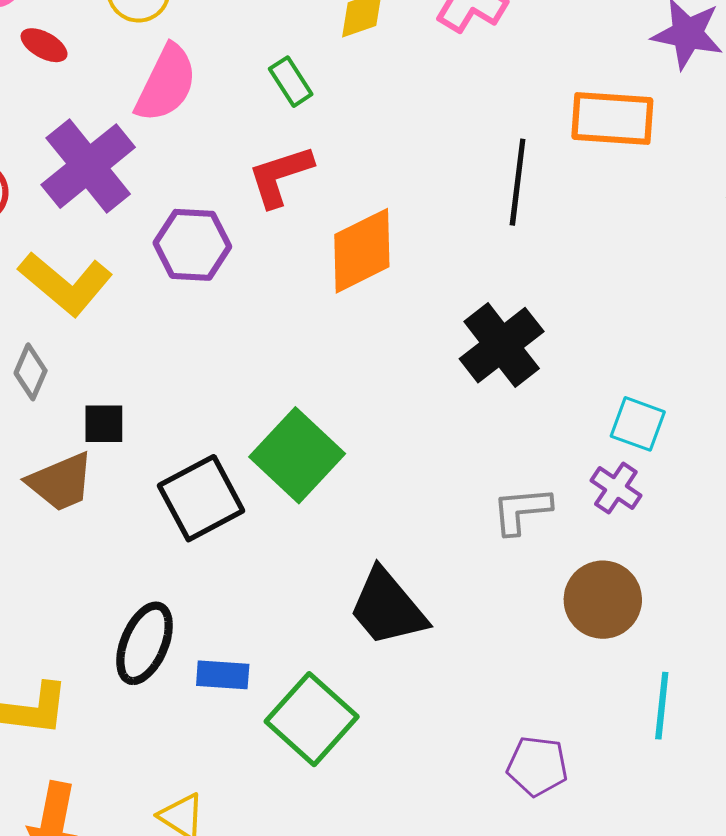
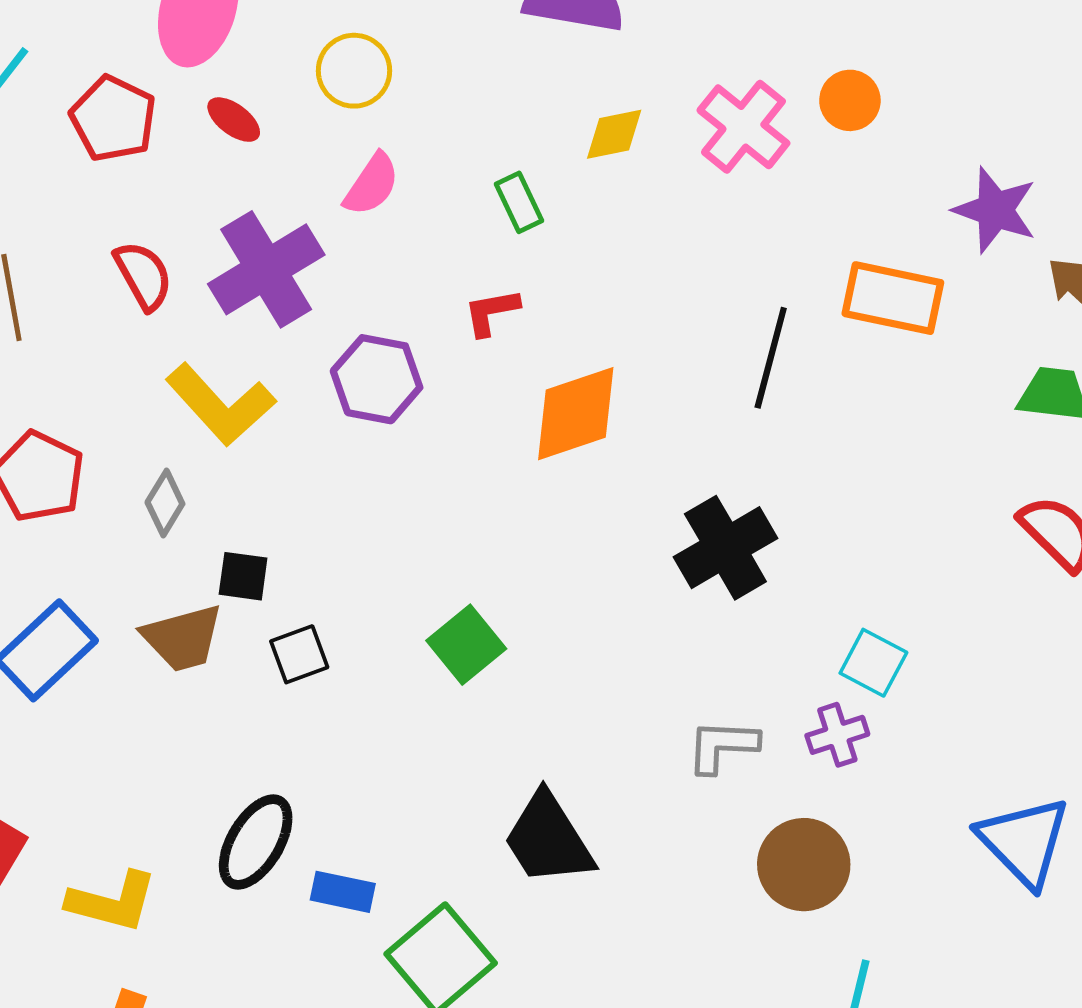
pink semicircle: (166, 83) -> (372, 184), size x0.7
red L-shape: (280, 176) -> (491, 312), size x0.7
green square: (297, 455) -> (466, 645), size x0.7
purple cross: (616, 488) -> (837, 735), turned 30
black square: (201, 498) -> (299, 654), moved, size x0.6

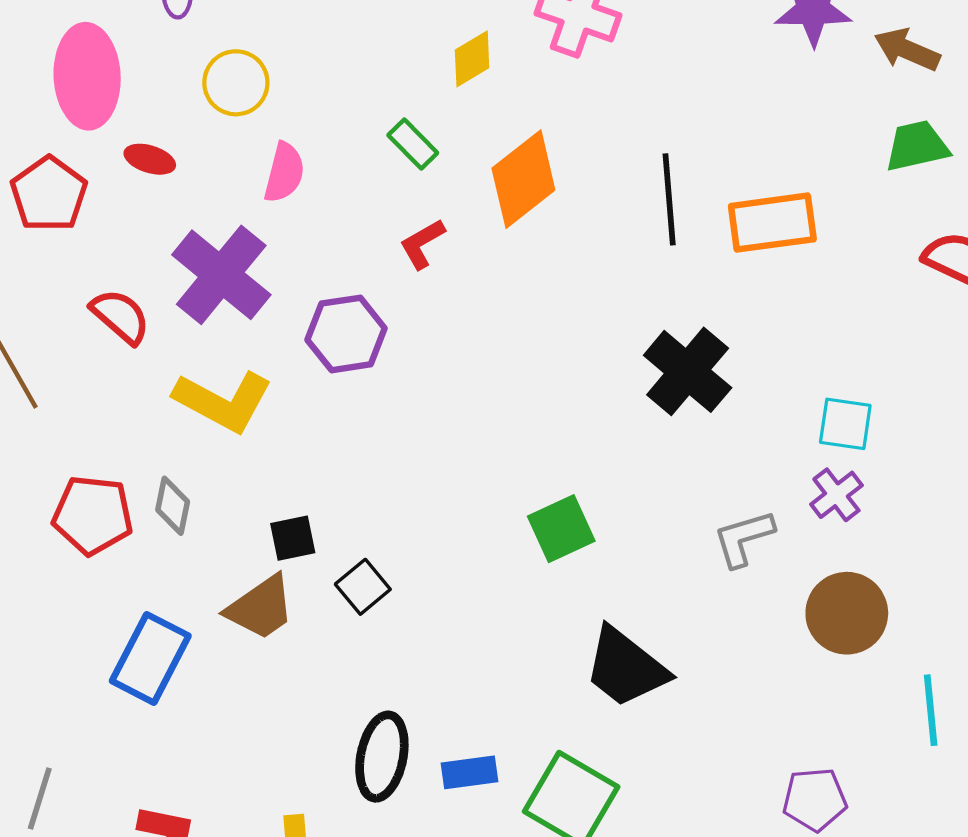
red pentagon: (113, 119) -> (49, 194), turned 30
orange rectangle: (893, 298) -> (772, 223), moved
orange diamond: (576, 414) -> (523, 179), moved
gray diamond: (165, 503) -> (173, 506), moved
green square: (466, 645) -> (561, 529), moved, turned 34

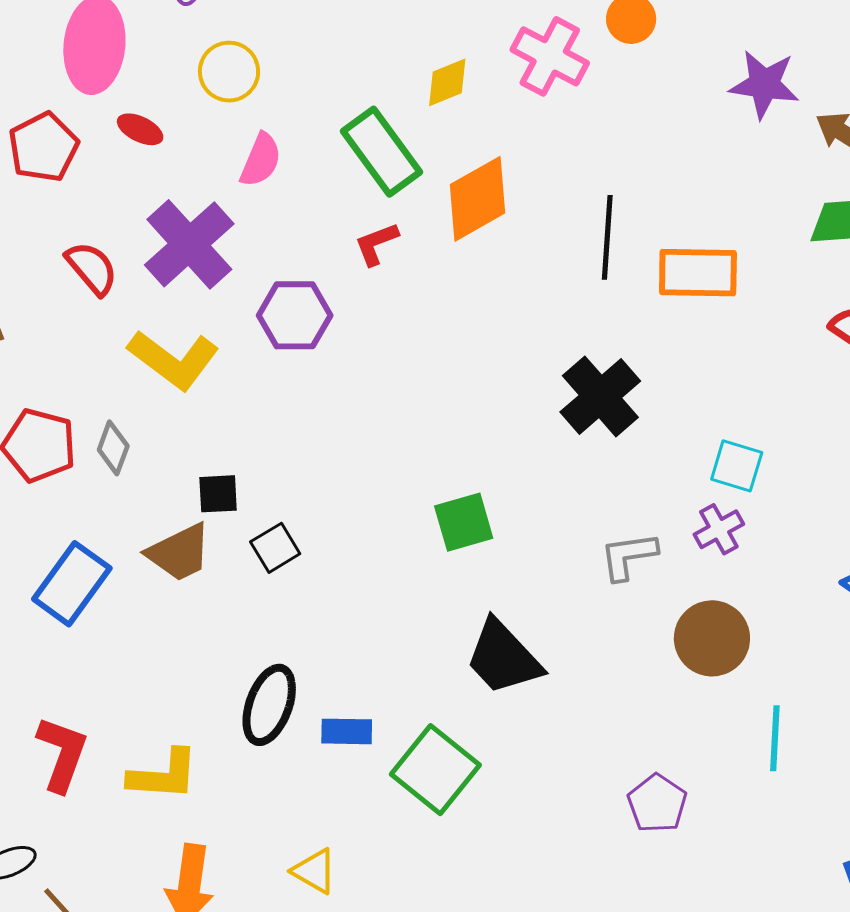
green rectangle: (413, 144) -> (382, 152), size x1.8
purple pentagon: (815, 799) -> (657, 803), turned 30

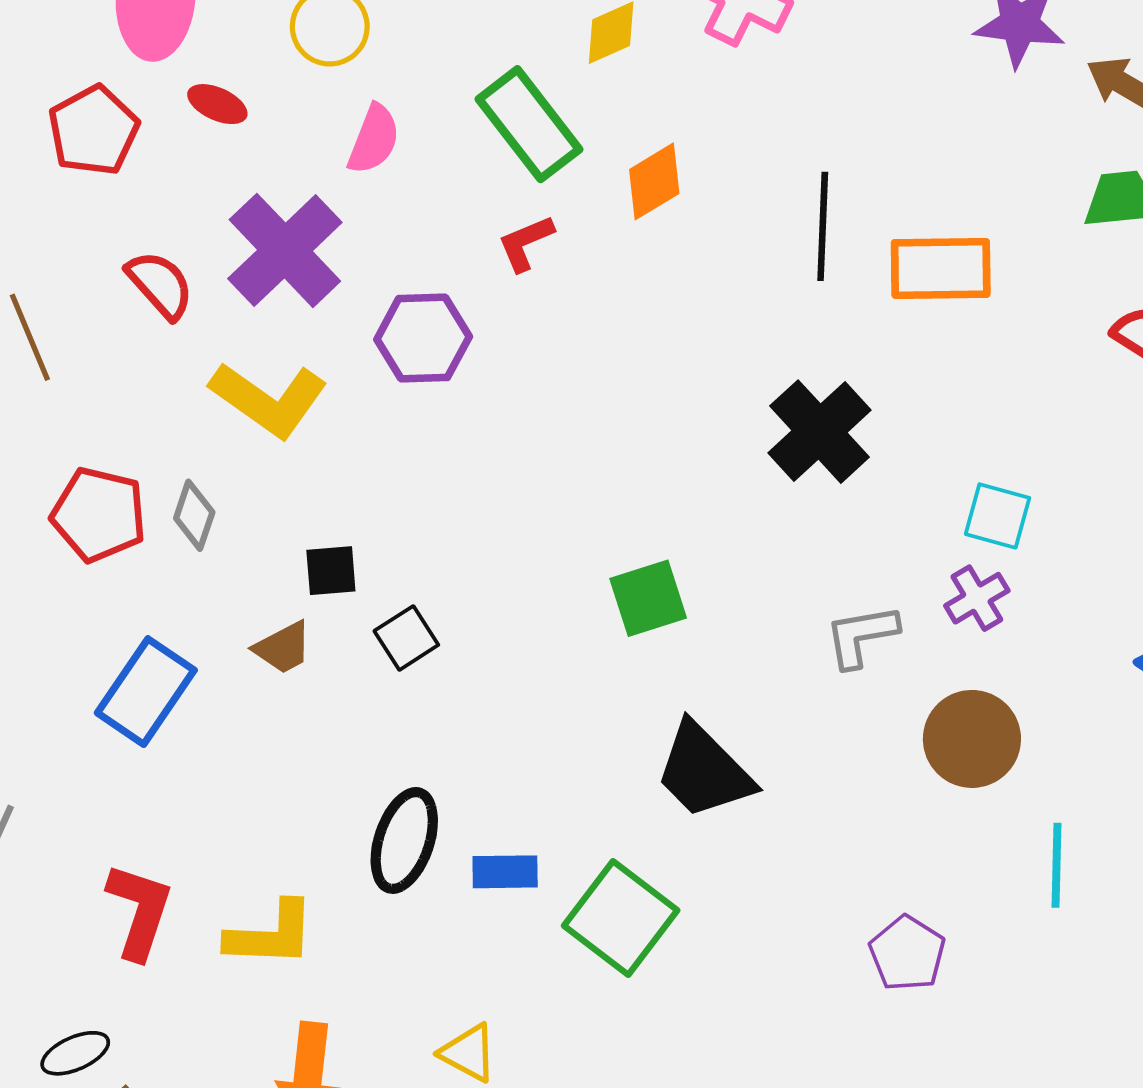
orange diamond: (477, 199) -> (654, 181), size x0.7
brown trapezoid: (179, 553) -> (283, 648), size x0.7

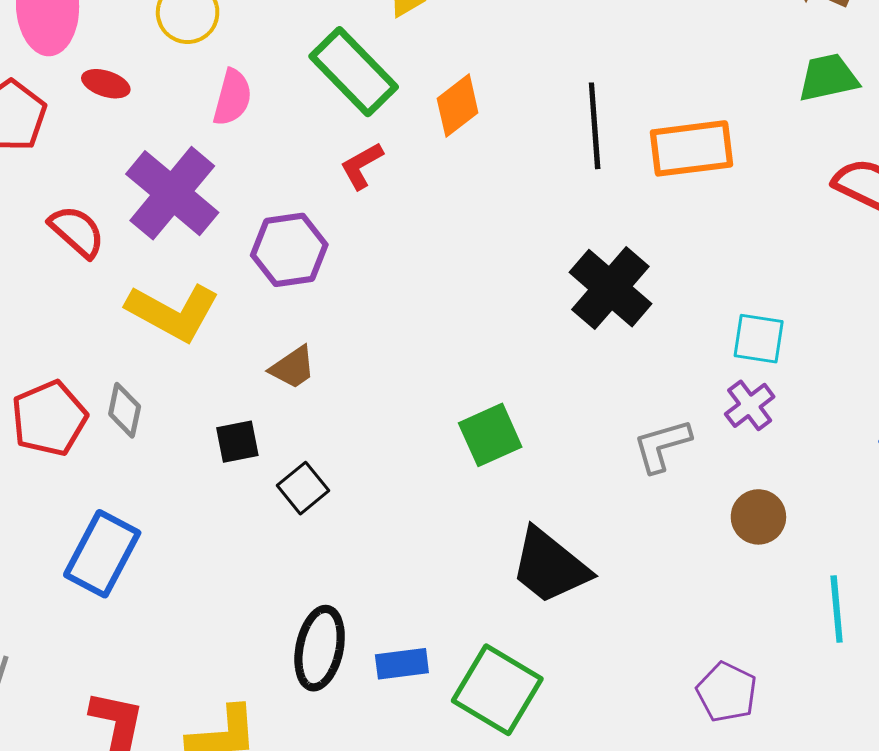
red pentagon: (99, 515) -> (49, 418), turned -30
brown trapezoid: (283, 648) -> (293, 367), moved
brown circle: (972, 739) -> (758, 517), size x0.7

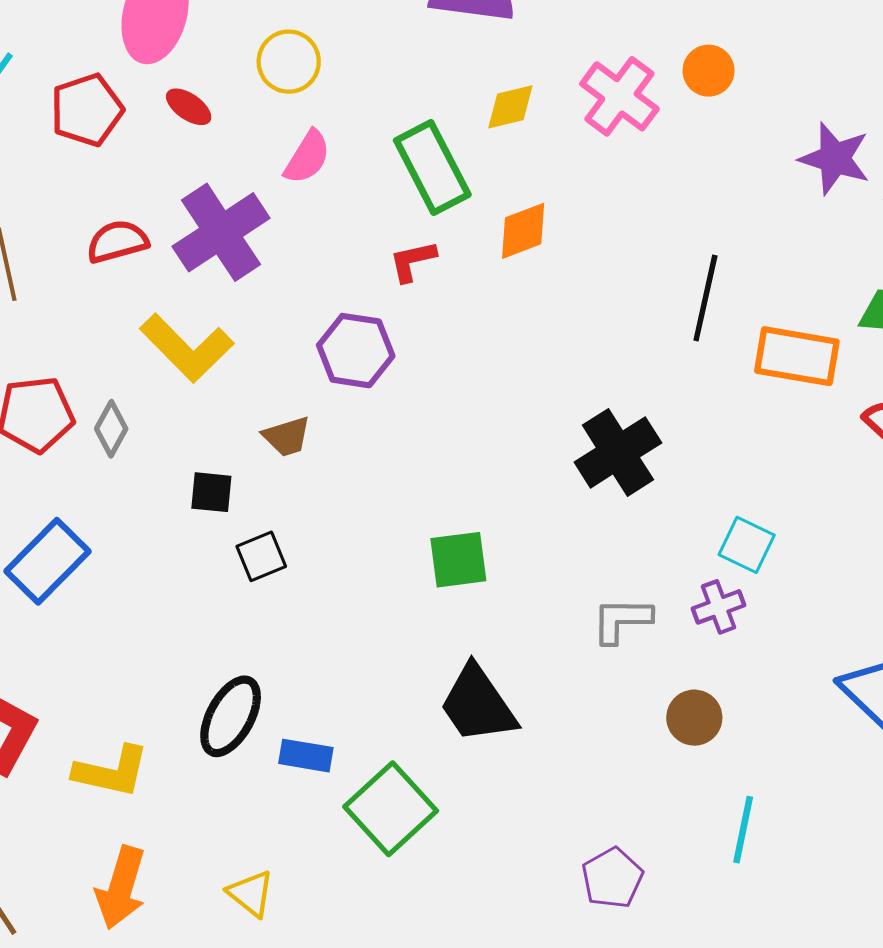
black line: (595, 126) -> (705, 298), moved
orange rectangle: (692, 148) -> (797, 356), moved
red semicircle: (77, 231) -> (117, 241), turned -74
purple hexagon: (289, 250) -> (356, 351), moved

